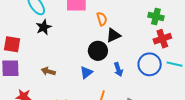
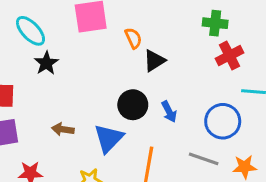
black circle: (98, 51) -> (133, 105), moved
blue circle: (150, 64) -> (223, 121), moved
blue triangle: (86, 72) -> (109, 138), moved, size x1.5

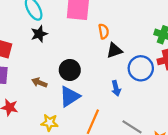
black circle: (133, 105) -> (70, 70), moved
blue circle: (223, 121) -> (141, 68), moved

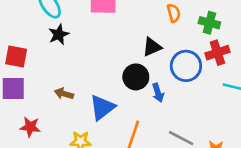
orange semicircle: (104, 31) -> (174, 13), moved
black circle: (70, 70) -> (136, 77), moved

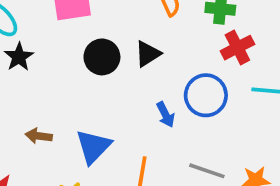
blue circle: (186, 66) -> (206, 95), moved
black circle: (136, 77) -> (102, 57), moved

